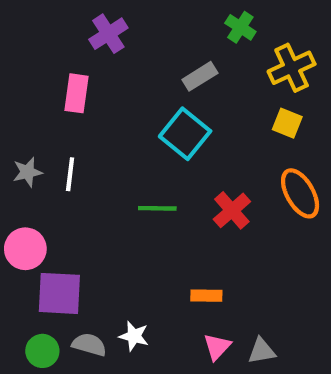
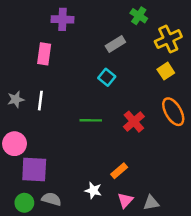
purple cross: (108, 34) -> (62, 19), turned 35
yellow square: (287, 123) -> (166, 71), turned 35
cyan square: (185, 134) -> (107, 77), size x0.6
orange rectangle: (206, 296) -> (119, 171), turned -42
white star: (134, 336) -> (93, 190), moved

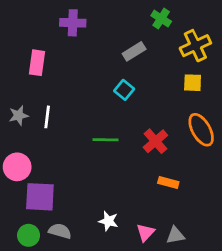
pink rectangle: (44, 54) -> (37, 63), moved
yellow square: (166, 71) -> (193, 83), turned 35
orange rectangle: (119, 171) -> (168, 183), moved, turned 56

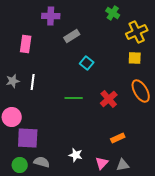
gray rectangle: (134, 51) -> (72, 36), moved
orange rectangle: (168, 183) -> (118, 138), moved, turned -40

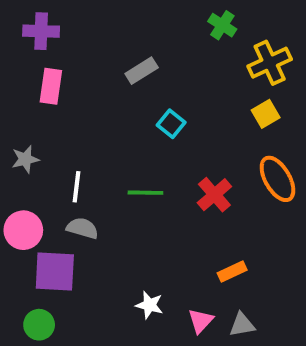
purple cross: (51, 16) -> (41, 31), moved
yellow square: (135, 58) -> (266, 114), turned -32
white line: (33, 82) -> (77, 187), moved
gray semicircle: (42, 162) -> (82, 228), moved

